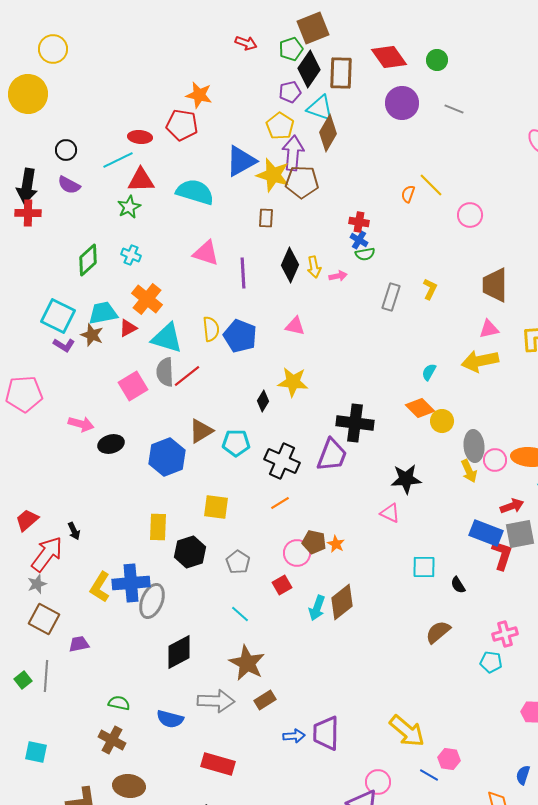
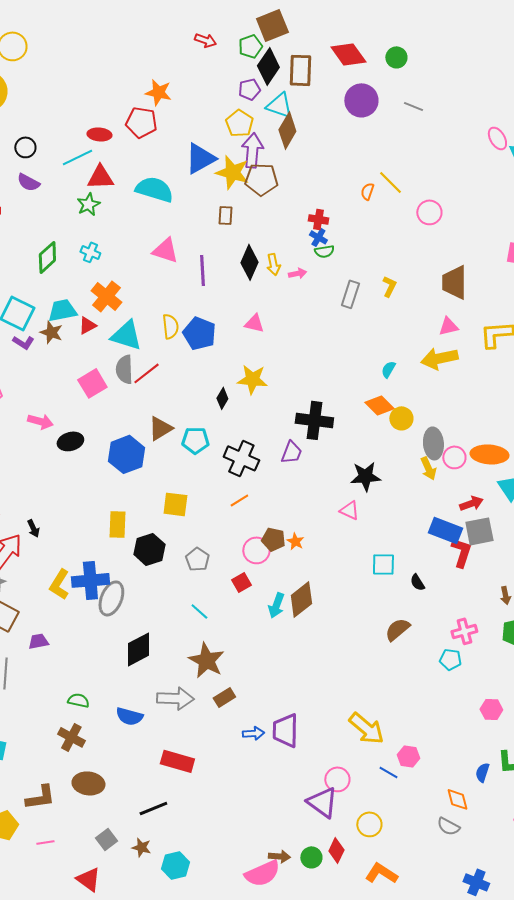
purple trapezoid: (332, 455) -> (291, 452), size x0.7

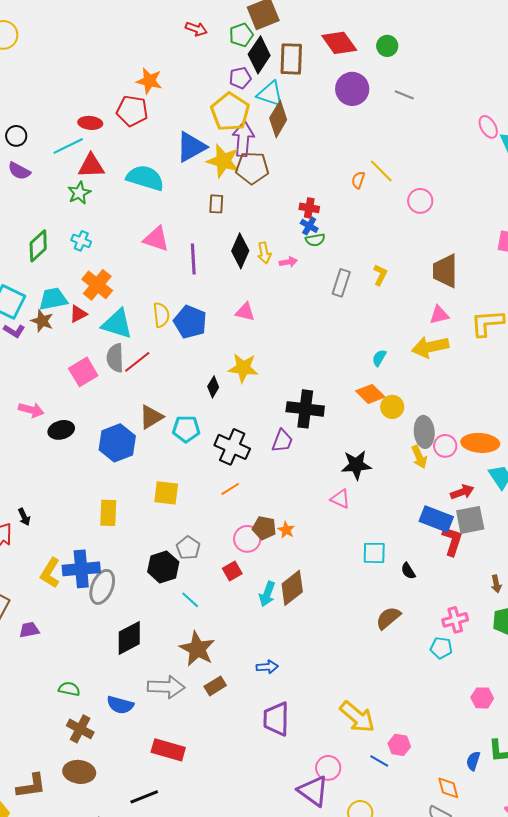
yellow pentagon: (239, 123) -> (230, 112), size x1.4
black hexagon: (149, 549) -> (163, 567), moved
blue arrow: (253, 733) -> (267, 667), moved
brown cross: (71, 737) -> (80, 729), moved

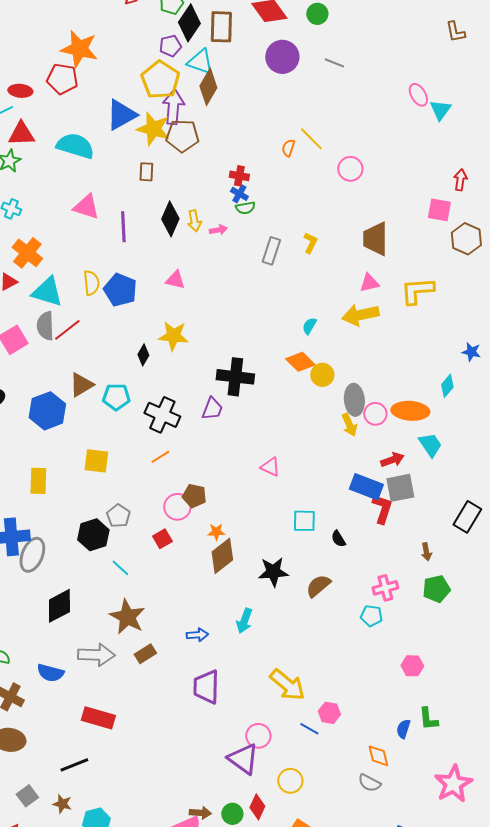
orange star: (149, 81) -> (79, 49), size x1.4
black star: (356, 465) -> (273, 572), moved
orange star: (286, 530) -> (216, 532), moved, turned -30
cyan arrow: (267, 594) -> (244, 621), moved

